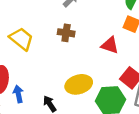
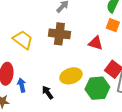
brown cross: (66, 33) -> (59, 34), size x1.5

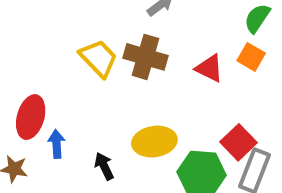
yellow trapezoid: (23, 40) -> (98, 58), moved
red triangle: (96, 43) -> (209, 68), moved

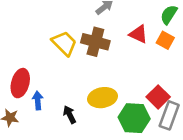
red triangle: (209, 68) -> (138, 34), moved

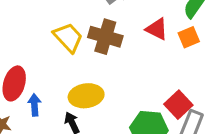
orange square: (165, 40) -> (189, 37), turned 36
yellow ellipse: (103, 98) -> (86, 96), moved

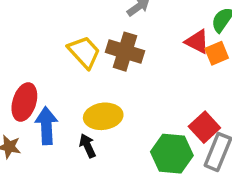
red triangle: (157, 29) -> (197, 42), moved
blue arrow: (34, 105) -> (46, 126), size x1.5

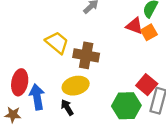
brown cross: (125, 52) -> (86, 55), moved

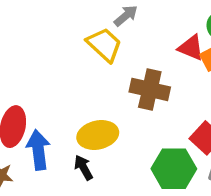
yellow trapezoid: (57, 43) -> (104, 45), moved
brown cross: (86, 55) -> (150, 89), moved

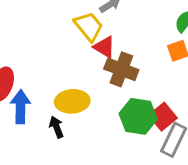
red triangle: (191, 48) -> (104, 47), moved
green hexagon: (174, 169) -> (138, 116), moved

